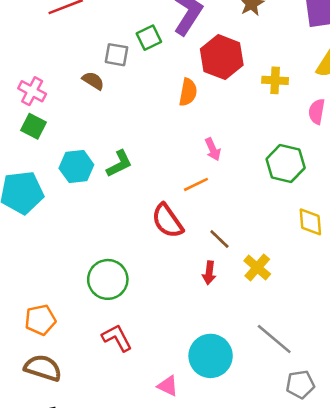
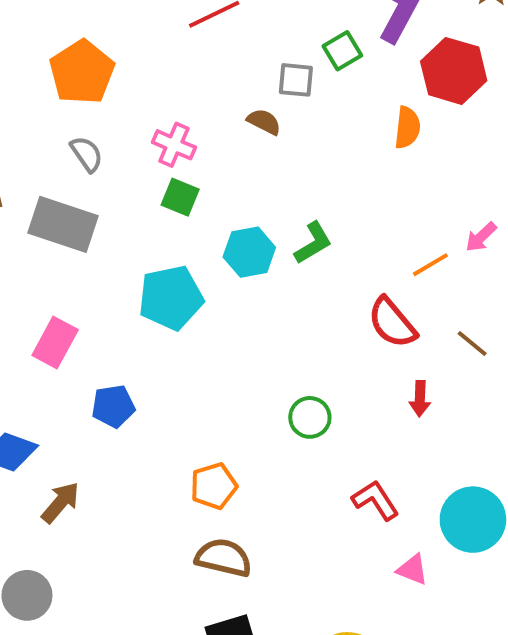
pink arrow: (213, 149) -> (481, 237), moved, turned 75
red arrow: (209, 273) -> (420, 399), moved
green circle: (108, 279) -> (310, 417), size x0.7
red L-shape: (117, 338) -> (375, 500), moved

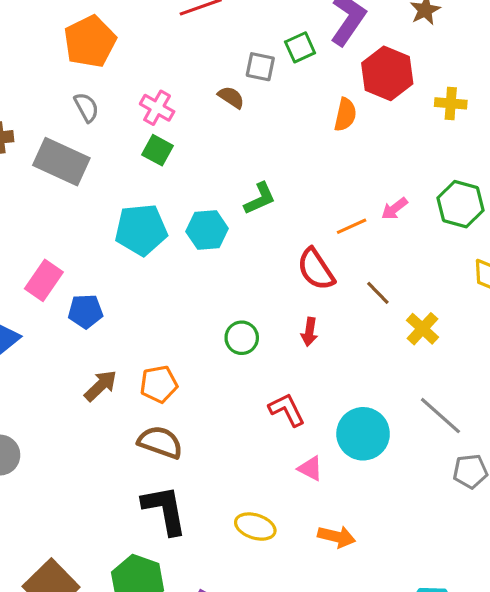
cyan hexagon: (249, 252) -> (207, 230), moved
pink rectangle: (55, 342) -> (44, 280), moved
red arrow: (420, 399) -> (309, 332), moved
brown arrow: (60, 503) -> (101, 386), moved

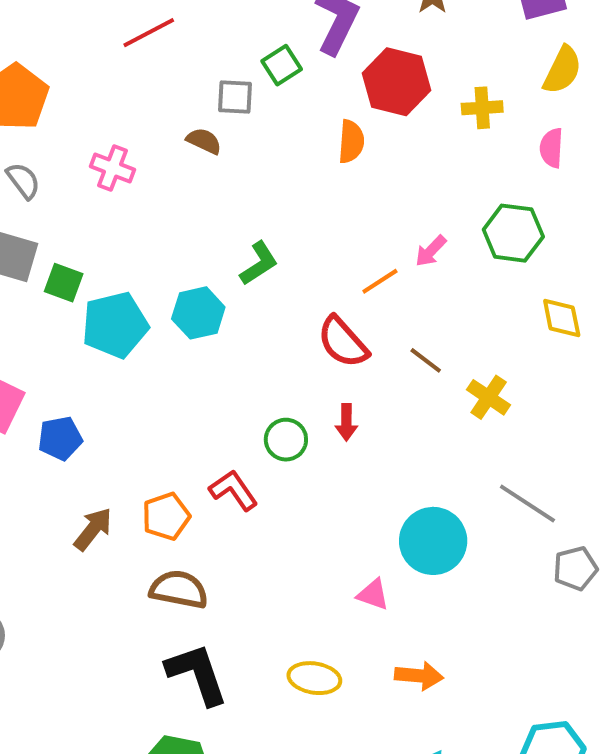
green square: (157, 150) -> (64, 283), moved
green circle: (242, 338) -> (286, 440), moved
red L-shape: (287, 410) -> (234, 490), moved

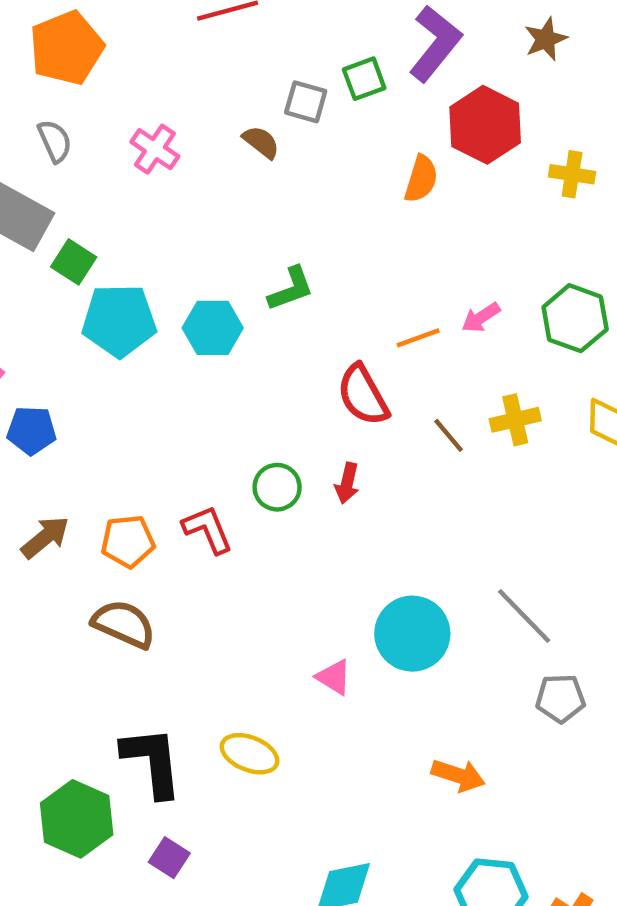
yellow cross: (489, 397) -> (515, 420), moved, turned 30
black L-shape: (197, 674) -> (152, 762), moved
orange arrow: (419, 676) -> (458, 775), moved

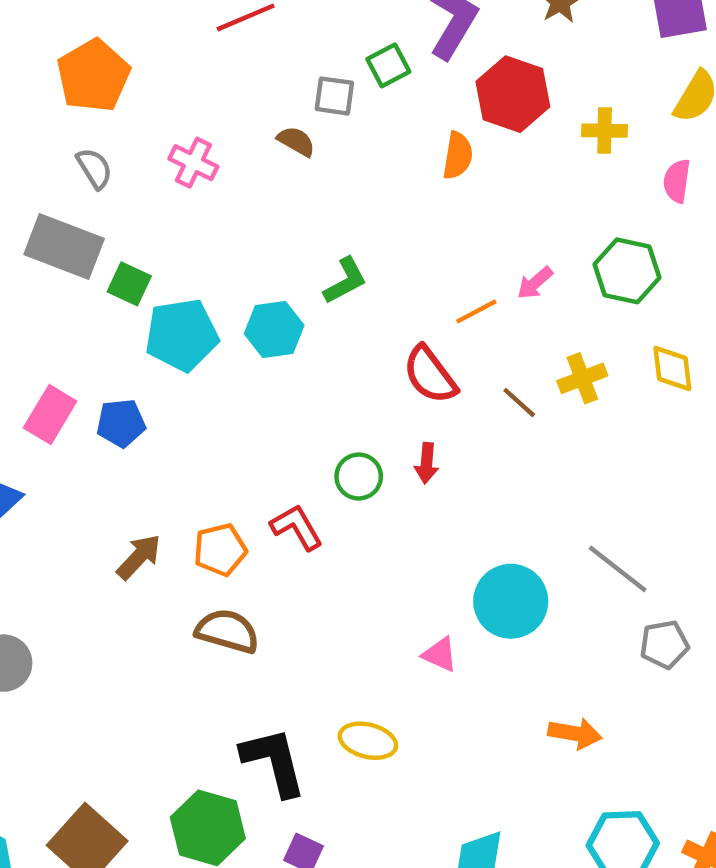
blue pentagon: (32, 430) -> (121, 423), moved

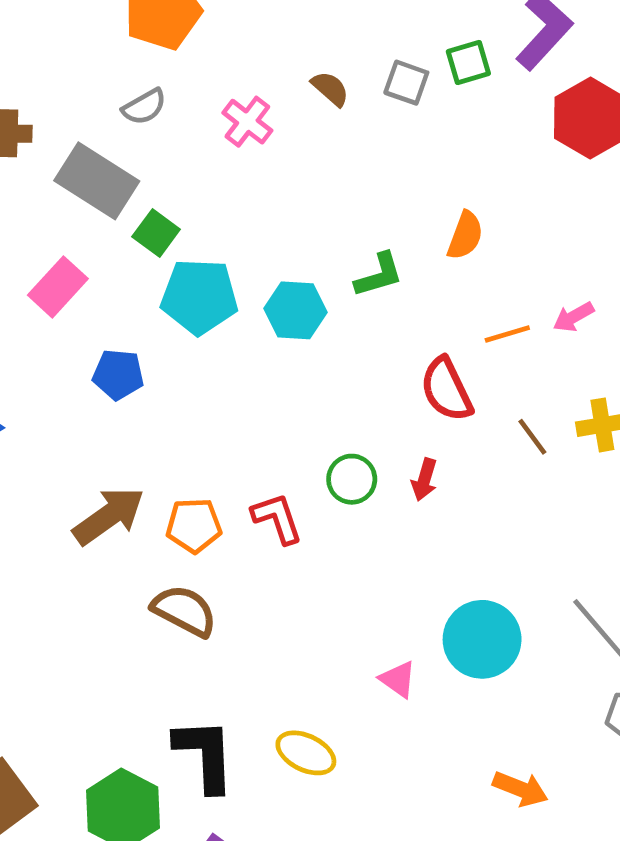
brown semicircle: (296, 141) -> (330, 89), moved
orange semicircle: (458, 156) -> (465, 235), moved
gray semicircle: (94, 168) -> (144, 107), turned 81
pink rectangle: (50, 415) -> (58, 287), moved
brown arrow: (139, 557) -> (109, 516), size x1.4

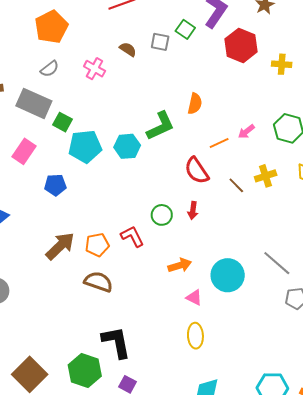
green square: (468, 62) -> (185, 29), turned -30
green L-shape: (379, 275) -> (160, 126), size x1.4
yellow ellipse: (306, 753) -> (195, 336), moved, turned 70
orange arrow: (520, 789) -> (180, 265), moved, turned -30

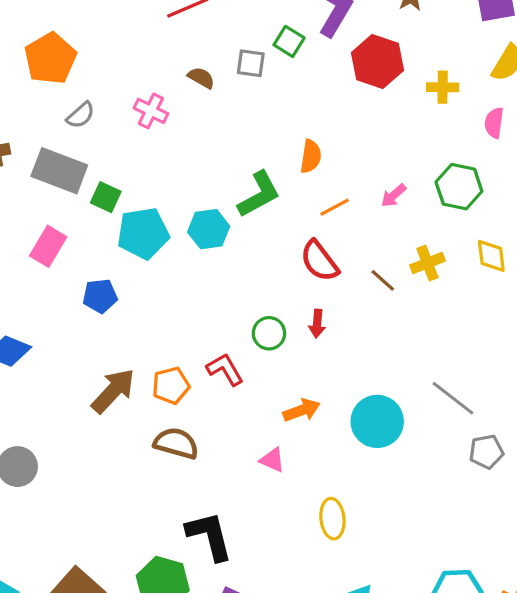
orange pentagon: (51, 27) -> (50, 58), moved
orange line: (219, 143) -> (335, 207), moved
pink triangle: (194, 298) -> (272, 460), moved

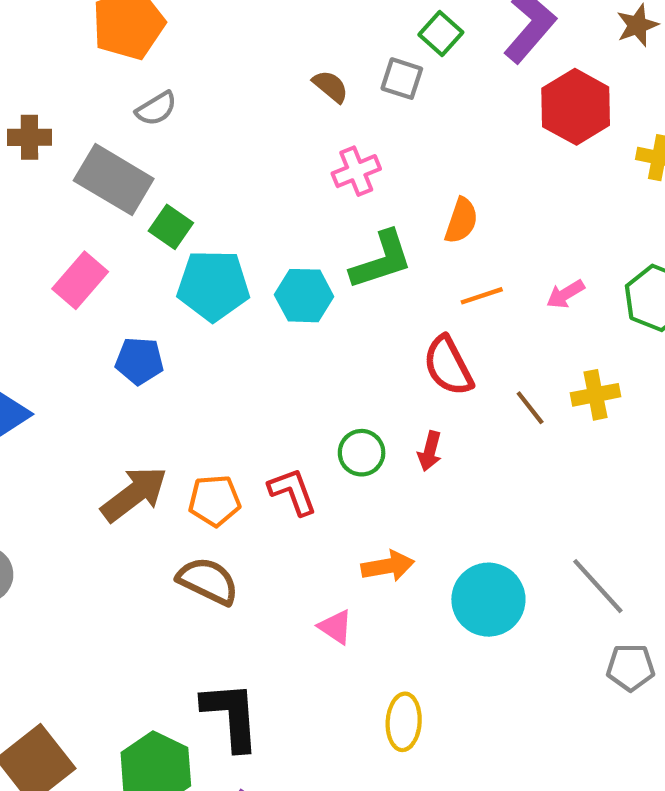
green square: (289, 41) -> (441, 33), moved
pink cross: (151, 111) -> (356, 171), moved, turned 32

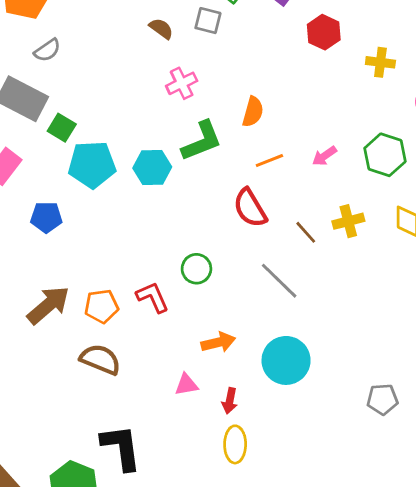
red hexagon: (576, 107) -> (324, 32), size x0.7
red arrow: (430, 451) -> (230, 401), moved
gray line: (598, 586) -> (279, 281), moved
pink triangle: (335, 627) -> (186, 385), turned -40

